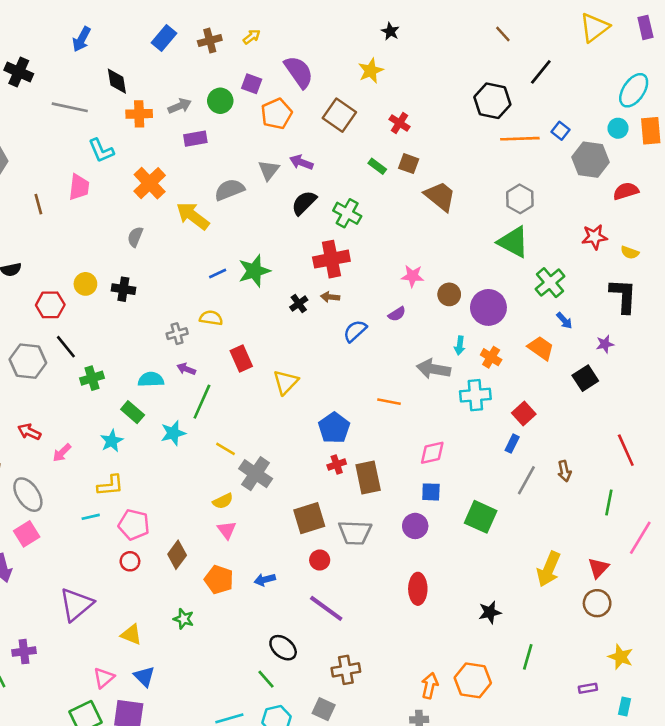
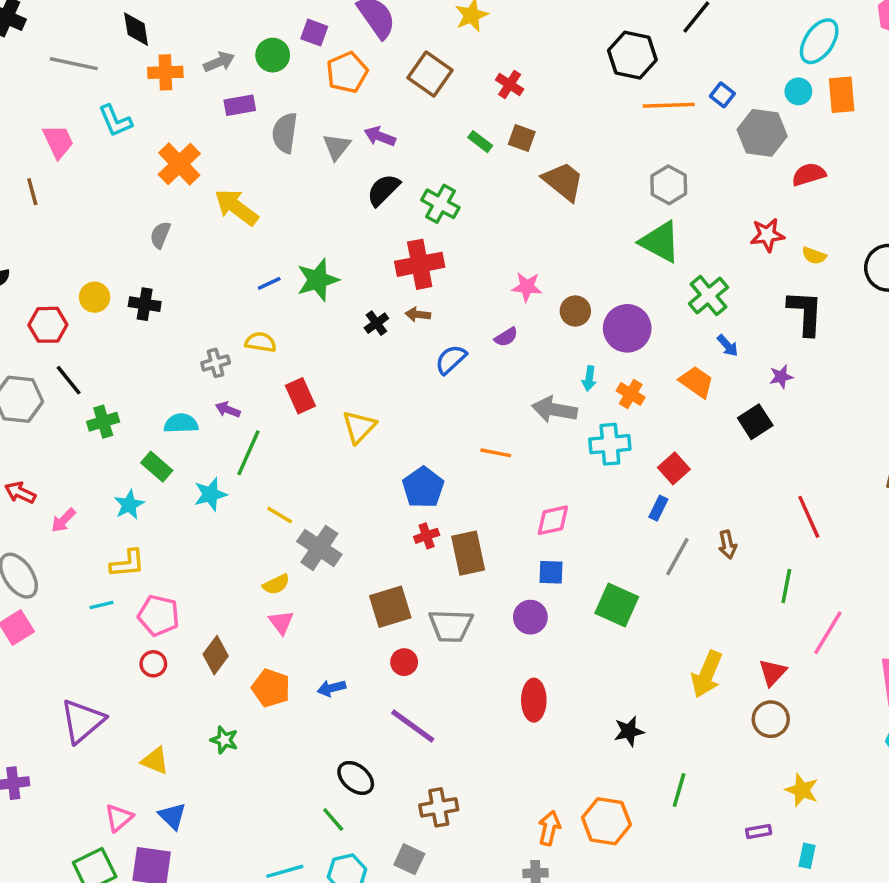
pink trapezoid: (79, 187) -> (58, 142), moved, turned -32
gray semicircle: (229, 190) -> (285, 133), moved, turned -60

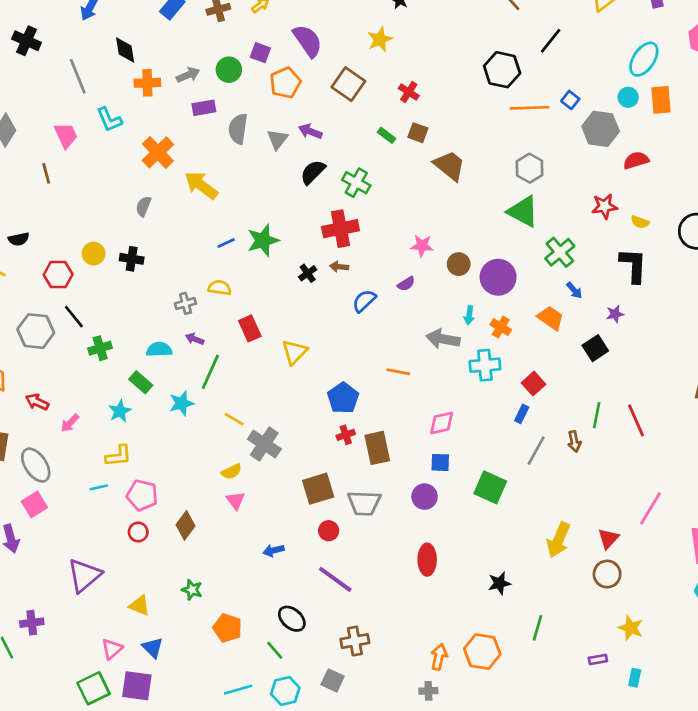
gray line: (74, 64) -> (78, 76), turned 56
green line: (786, 586) -> (597, 415), moved
orange pentagon: (271, 688) -> (228, 628), moved

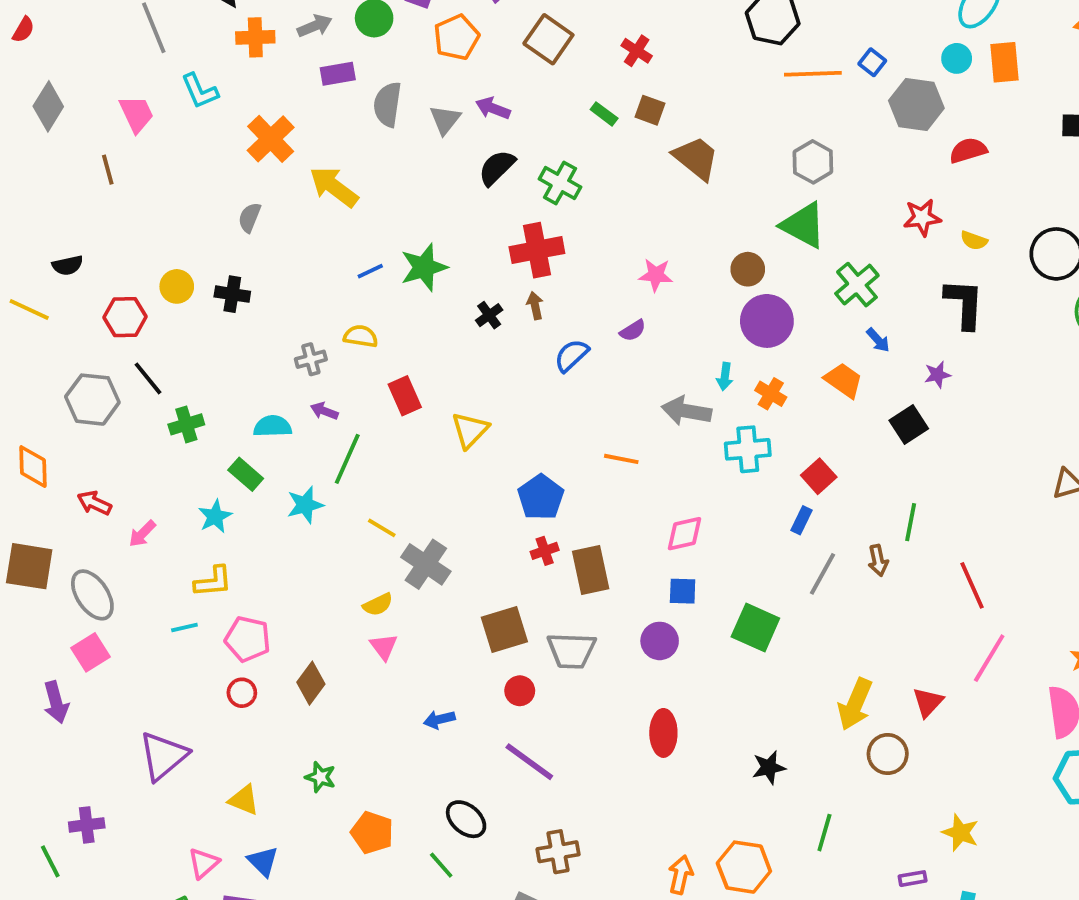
brown circle: (459, 264) -> (748, 269), moved
brown arrow: (339, 267) -> (535, 306), turned 72
red line: (636, 420) -> (972, 585), moved
brown circle: (607, 574) -> (888, 754), moved

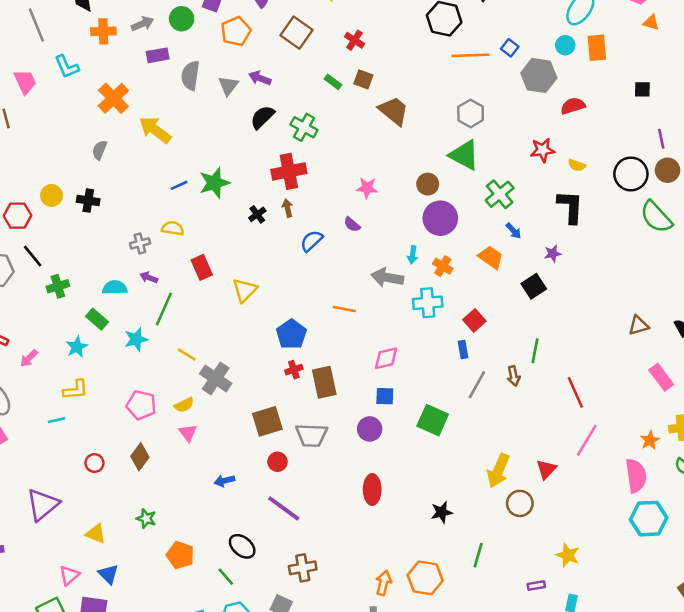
purple semicircle: (633, 331) -> (352, 224), turned 72
blue rectangle: (801, 520) -> (463, 349), turned -36
pink pentagon: (248, 639) -> (141, 405), moved

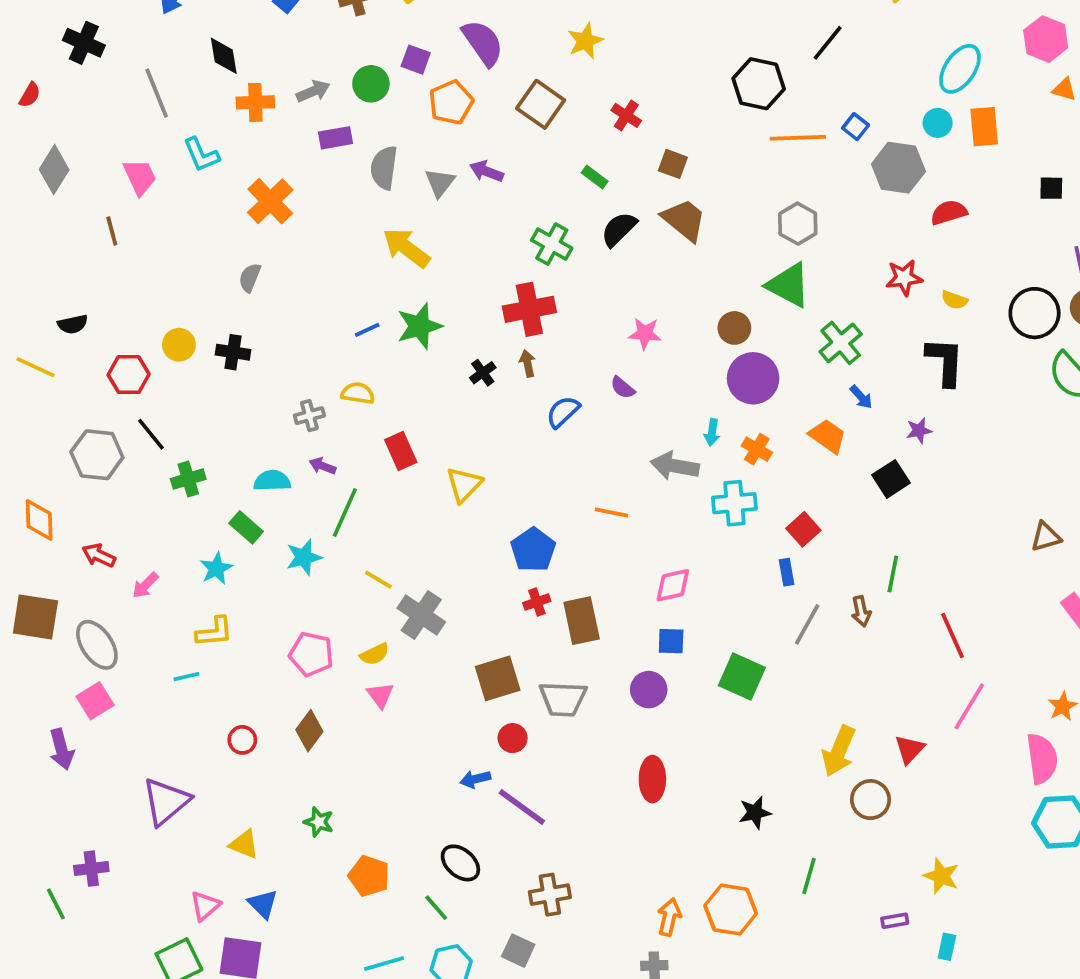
brown square: (363, 79) -> (673, 164), moved
black semicircle: (262, 117) -> (619, 229), moved
yellow arrow: (155, 130) -> (406, 248), moved
blue arrow: (224, 481) -> (475, 779), moved

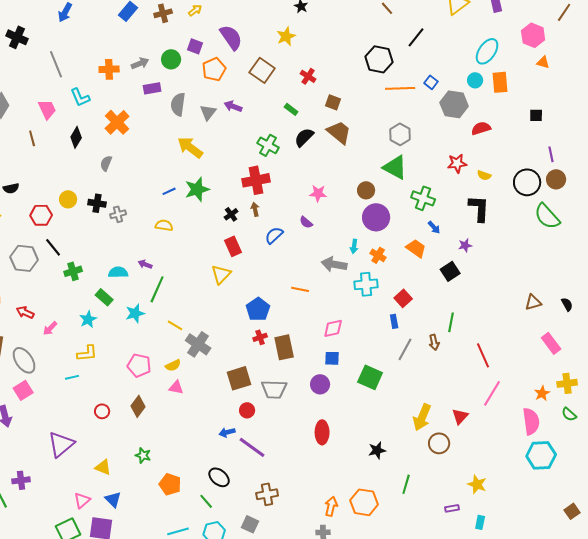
black diamond: (224, 56) -> (76, 137), moved, turned 40
green cross: (841, 343) -> (423, 198), turned -30
gray cross: (309, 416) -> (118, 214), moved
red rectangle: (401, 451) -> (233, 246), moved
pink triangle: (380, 695) -> (176, 387), turned -42

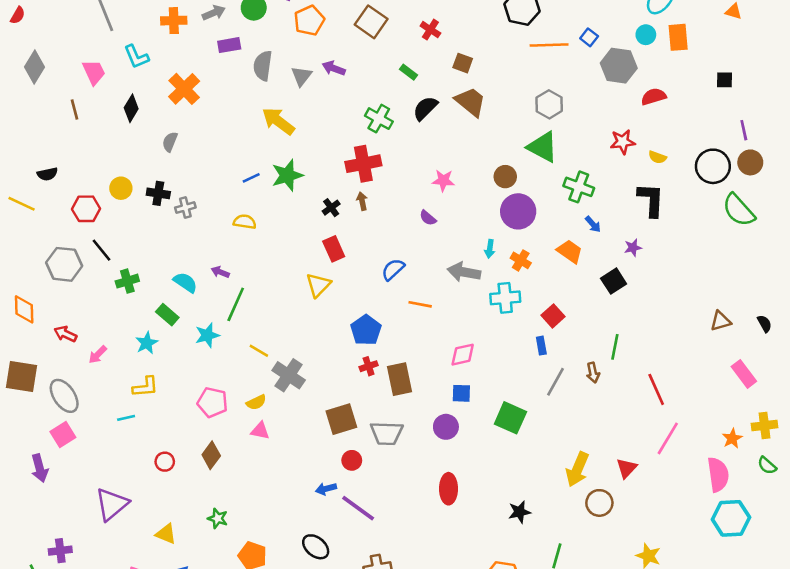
blue semicircle: (274, 235) -> (393, 269), moved
cyan semicircle: (118, 272) -> (185, 282), turned 36

